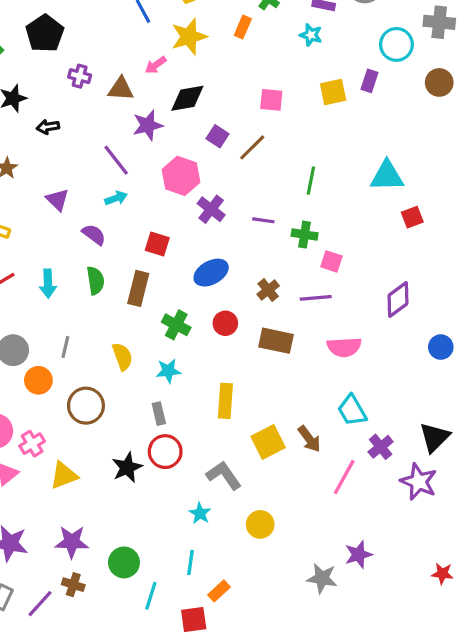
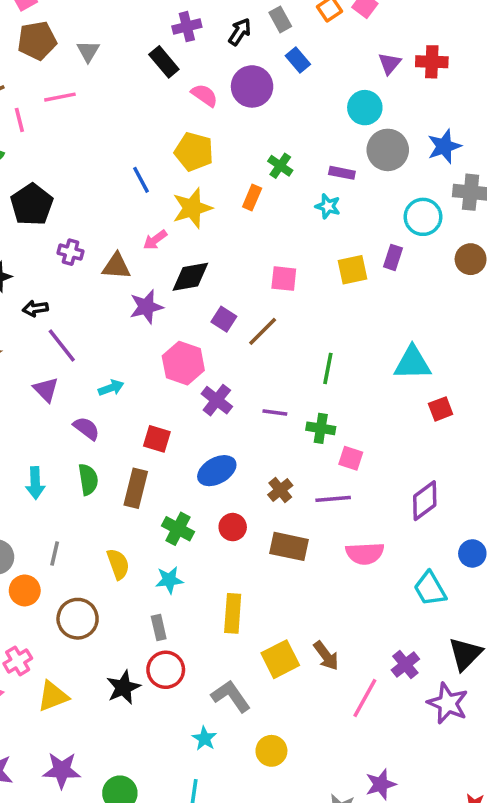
purple line: (116, 160) -> (62, 346), moved
cyan trapezoid: (352, 410) -> (430, 589), moved

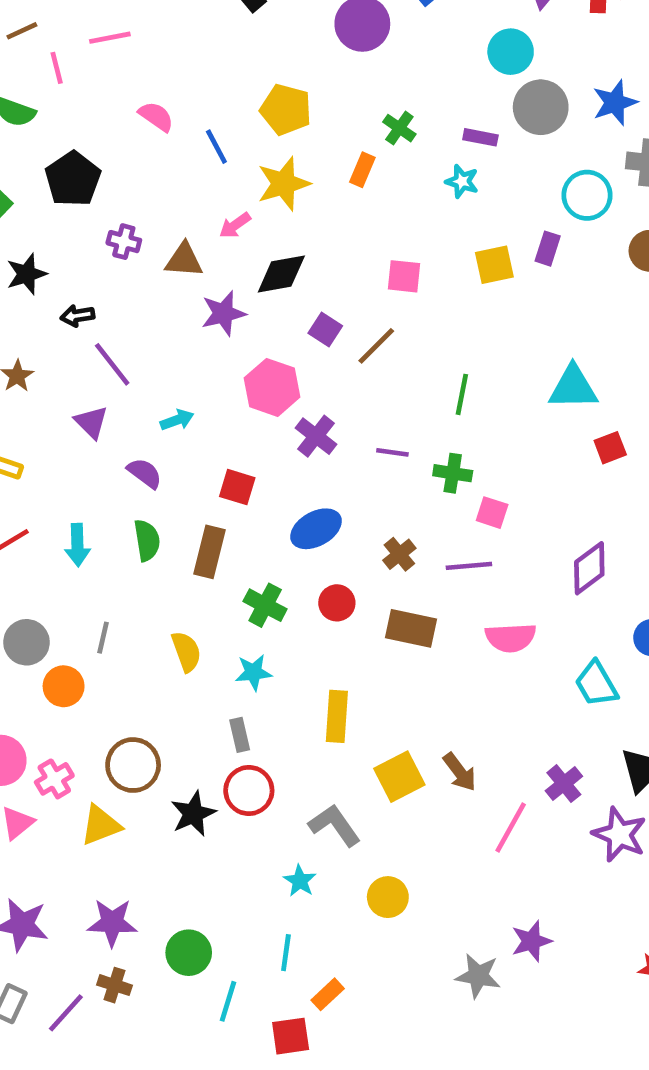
pink semicircle: (204, 95) -> (156, 116), moved
brown circle: (78, 619) -> (133, 765), moved

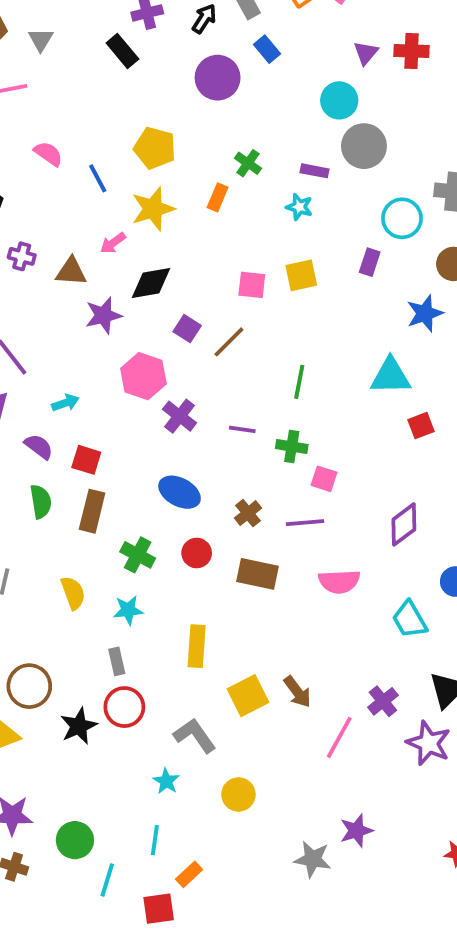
blue star: (615, 103) -> (425, 313), moved
yellow square: (494, 265) -> (301, 275), moved
red square: (237, 487) -> (86, 460), moved
blue ellipse: (316, 529) -> (180, 492), turned 57

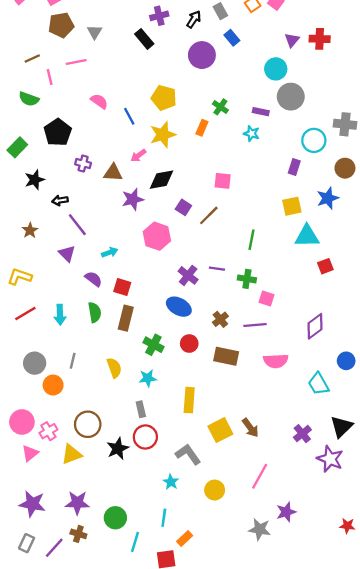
yellow square: (301, 275) -> (292, 206), moved
purple cross: (180, 416) -> (188, 275), moved
pink line: (339, 737) -> (260, 476), moved

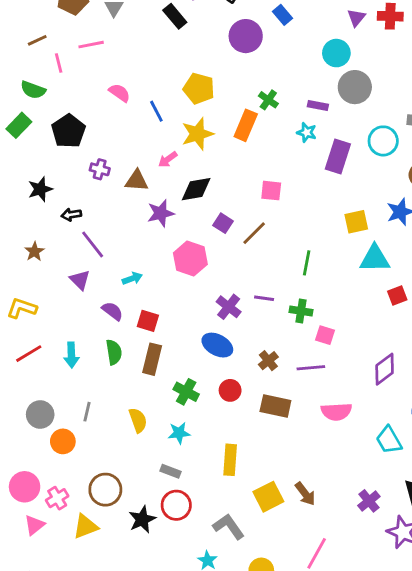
orange rectangle: (202, 128) -> (246, 125), size x1.5
green rectangle: (17, 147) -> (19, 125), moved
purple rectangle: (294, 167) -> (338, 157), moved, size x1.6
gray rectangle: (141, 409) -> (171, 471), turned -56

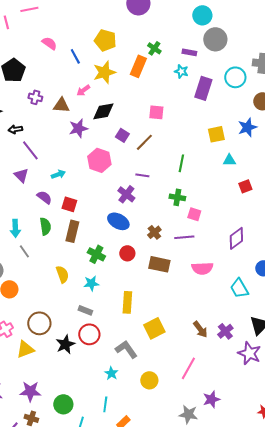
cyan triangle: (375, 259) -> (229, 160), size x0.6
purple line: (264, 298) -> (142, 175), moved
gray line: (87, 412) -> (24, 251), moved, turned -48
brown arrow: (305, 494) -> (200, 329), moved

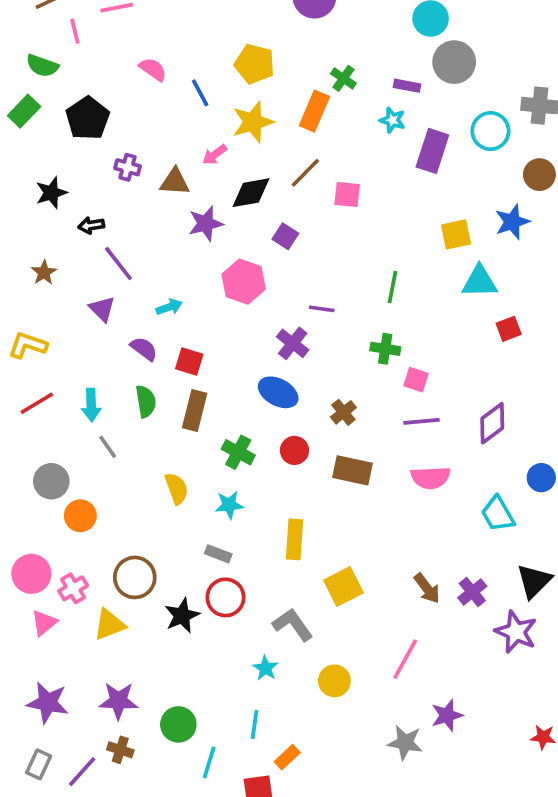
brown line: (144, 142) -> (305, 173), moved
cyan triangle: (229, 160) -> (480, 282), size x1.5
purple line: (184, 237) -> (422, 421), moved

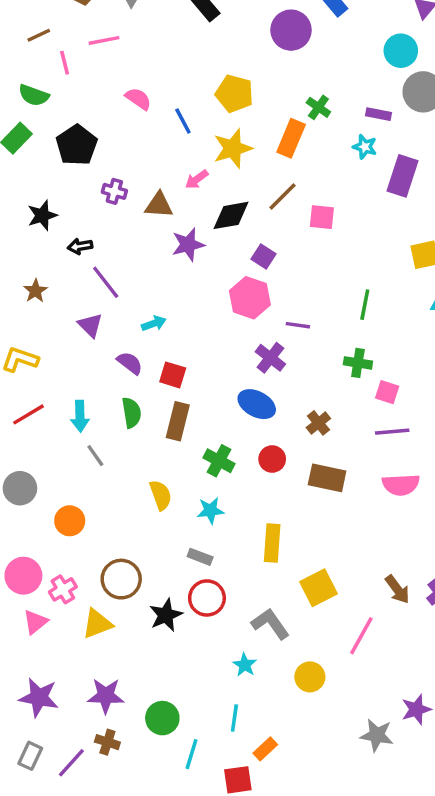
pink hexagon: (244, 282) -> (250, 298), moved
gray circle: (51, 481) -> (20, 488), moved
pink line: (405, 659) -> (361, 636), moved

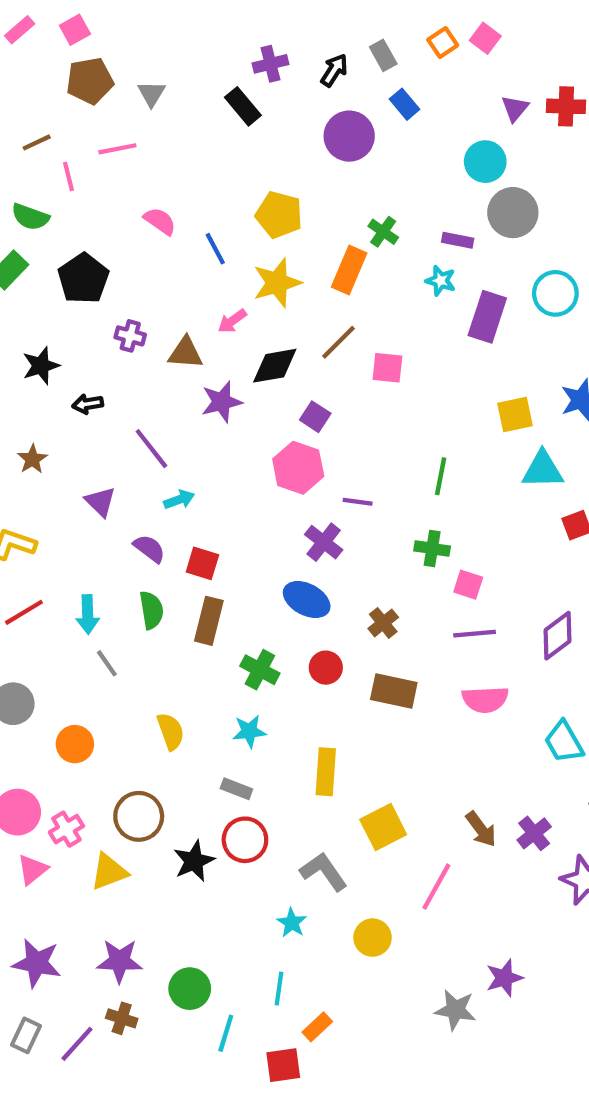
purple line: (106, 282) -> (151, 449), moved
yellow semicircle: (161, 495) -> (171, 731), moved

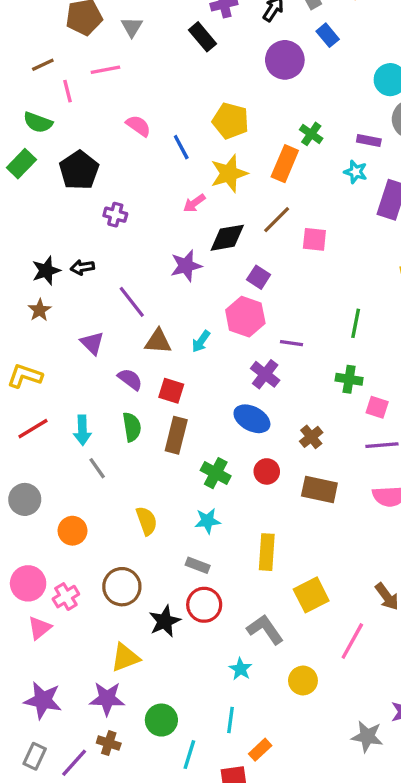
brown triangle: (185, 353) -> (158, 341), moved
black star: (41, 366) -> (46, 271), moved
cyan arrow: (179, 500) -> (201, 341), moved, turned 145
yellow triangle: (109, 872) -> (125, 657), moved

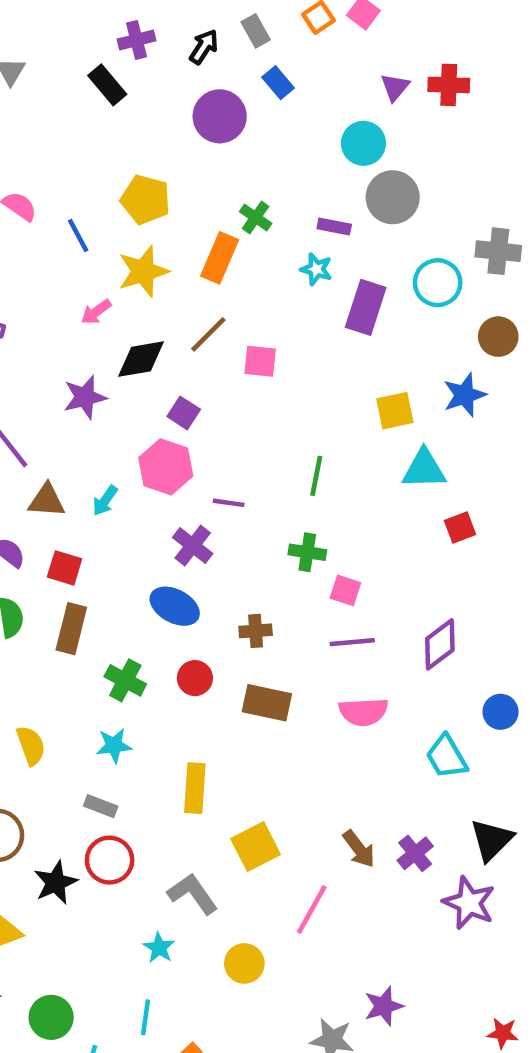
brown cross: (311, 437) -> (256, 631), turned 35

